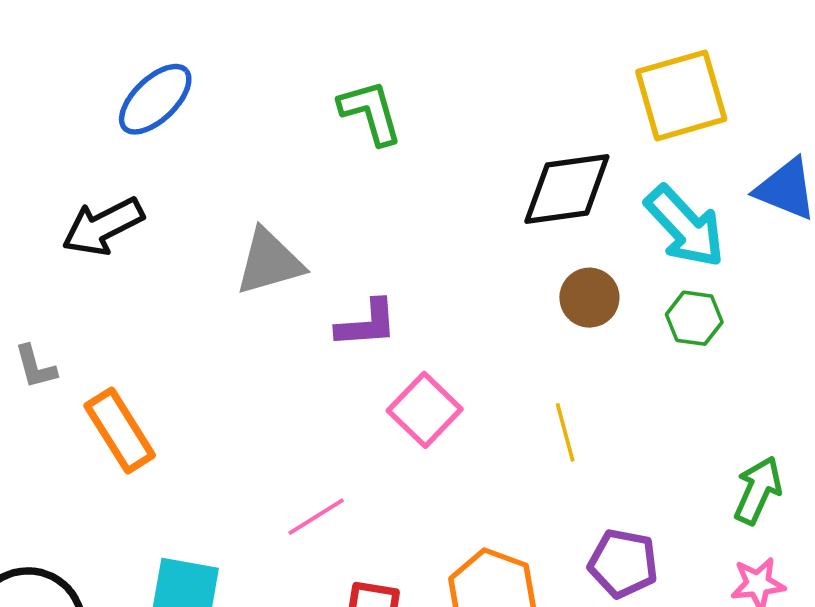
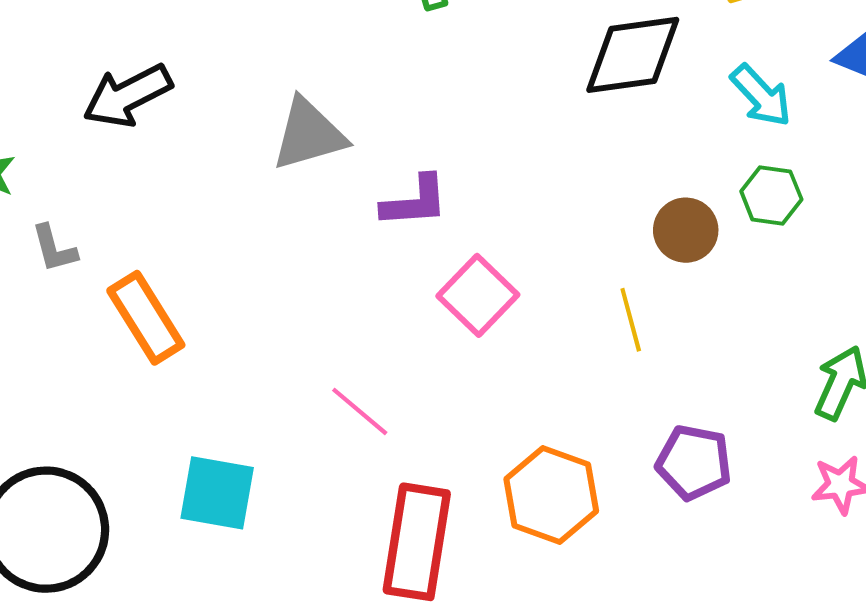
cyan arrow: (685, 226) -> (761, 96), size x0.7
brown circle: (589, 298) -> (686, 230), moved
pink line: (316, 517) -> (360, 411), turned 72

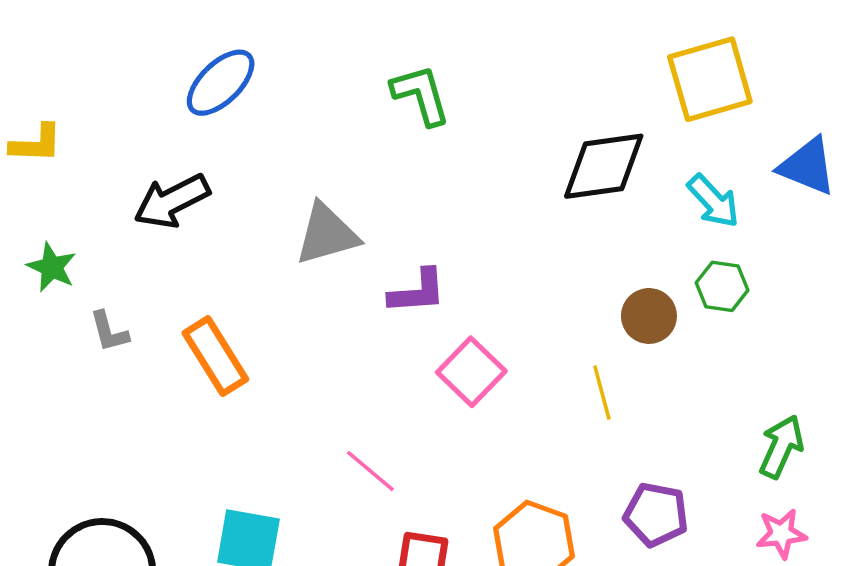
orange rectangle: (146, 318) -> (215, 356), moved

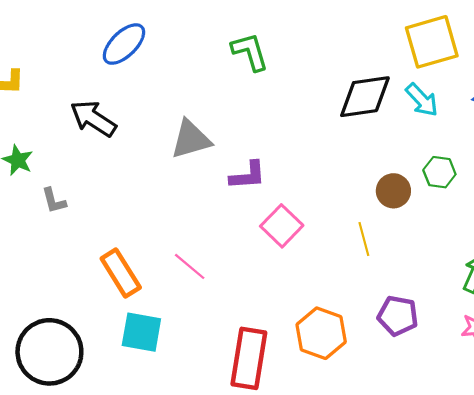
black arrow: (172, 201) -> (93, 119), turned 60
cyan arrow: (713, 201) -> (422, 100), moved
orange rectangle: (215, 356) -> (121, 273), moved
pink line: (370, 471) -> (190, 266), moved

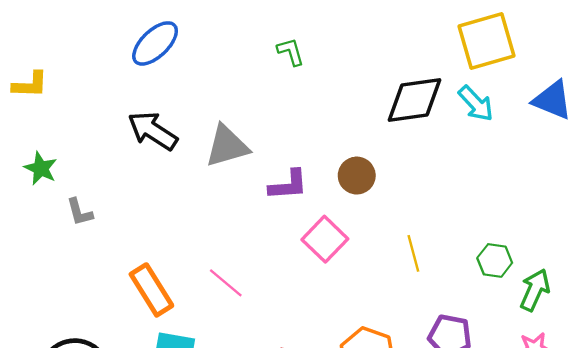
green L-shape: (250, 52) -> (291, 52), size x0.7
black arrow: (93, 119) -> (153, 131), moved
green hexagon: (439, 172) -> (495, 260), moved
brown circle: (393, 191) -> (357, 176), moved

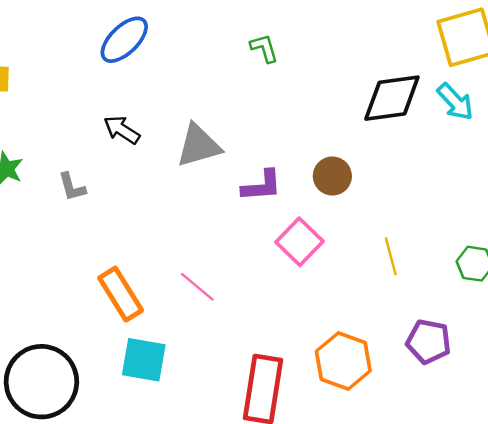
black arrow: (153, 131) -> (122, 130), size x0.7
gray L-shape: (80, 212) -> (72, 187), moved

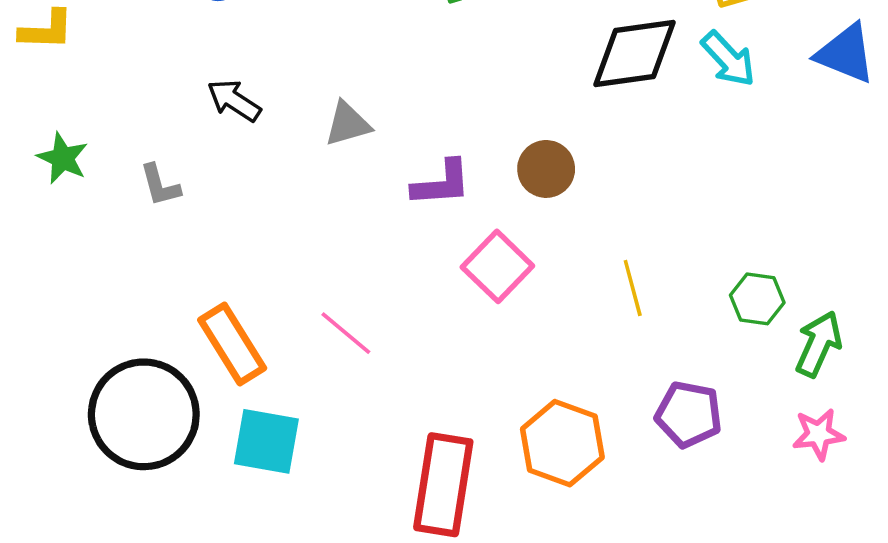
gray triangle: (198, 146) -> (348, 124), size x0.7
black circle: (41, 382) -> (144, 414), moved

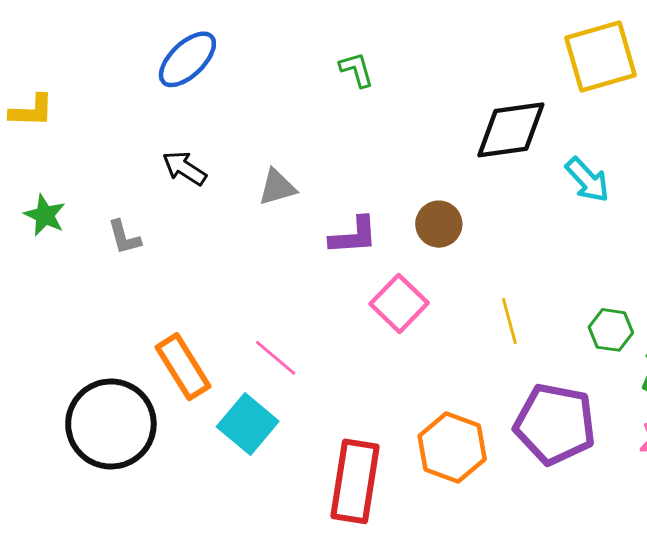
cyan arrow: (728, 59) -> (587, 180), moved
purple pentagon: (689, 414) -> (555, 424), size x1.5
cyan square: (266, 441) -> (248, 424), moved, turned 30

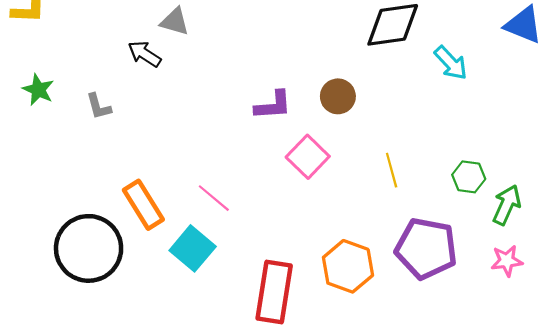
gray triangle: (277, 187) -> (175, 21), moved, turned 32

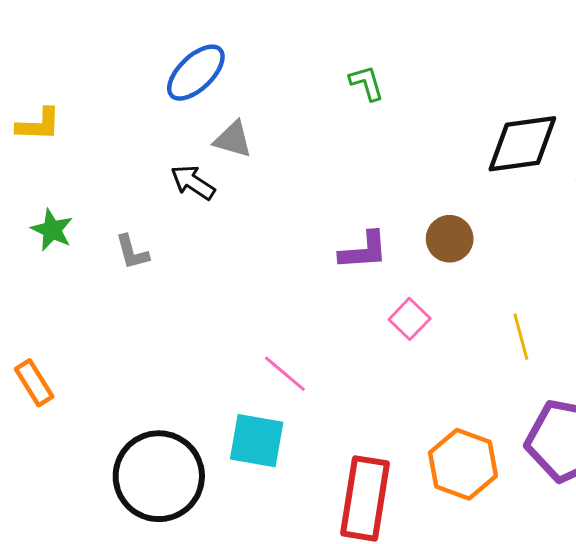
pink square: (308, 157) -> (410, 319), size x0.7
orange rectangle: (143, 205) -> (34, 383), moved, size x0.7
black circle: (89, 248) -> (159, 476), moved
cyan square: (193, 248) -> (257, 441), turned -30

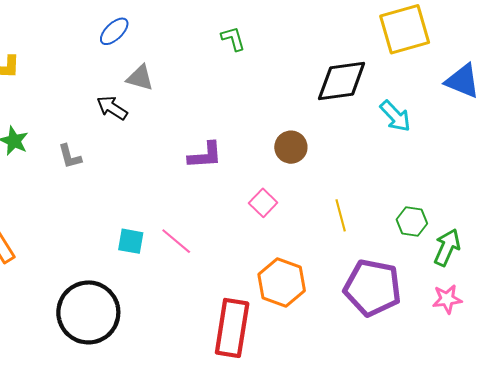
blue ellipse: (196, 73) -> (114, 31), size x0.7
purple L-shape: (364, 251) -> (205, 155), moved
cyan square: (257, 441) -> (131, 241), moved, size x0.7
orange hexagon: (463, 464) -> (282, 282), moved

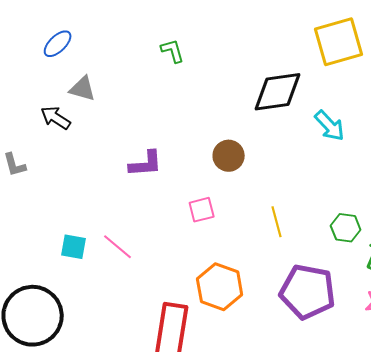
pink square: (263, 203) -> (202, 210), turned 32

